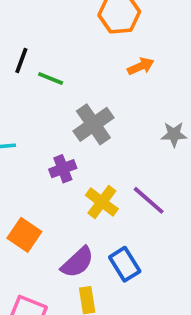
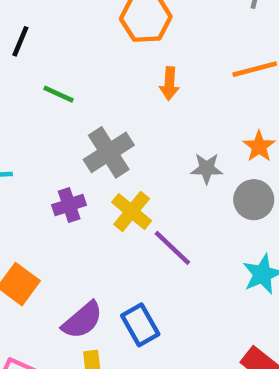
black line: (21, 61) -> (20, 41), moved
orange arrow: (141, 66) -> (169, 84), turned 115
yellow cross: (102, 202) -> (132, 211), moved

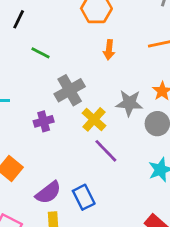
gray star: (207, 168) -> (129, 103), size x1.4
yellow cross: (132, 211) -> (94, 119), moved

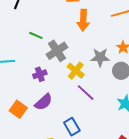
orange arrow: (109, 50) -> (83, 20), size x1.5
green line: (40, 53) -> (36, 35), moved
purple semicircle: (48, 193) -> (43, 102), moved

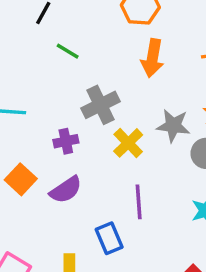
green line: (36, 35) -> (68, 51), moved
purple line: (86, 93) -> (139, 202), moved, turned 36
orange square: (18, 109) -> (21, 179), moved

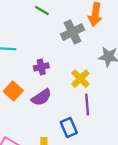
gray cross: (100, 105) -> (72, 32), moved
yellow cross: (128, 143) -> (80, 79), moved

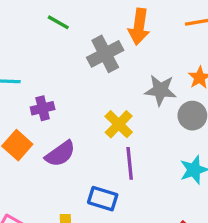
purple cross: (41, 67) -> (43, 108), moved
blue rectangle: (69, 128) -> (103, 199), turned -48

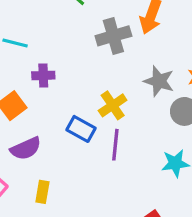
purple semicircle: (60, 154) -> (26, 148), moved
blue rectangle: (103, 199) -> (81, 129), moved

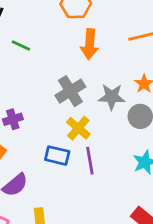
gray cross: (113, 36) -> (70, 91), moved

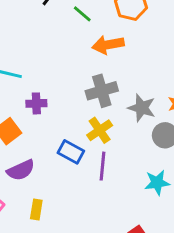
orange arrow: (90, 44) -> (108, 45), moved, turned 60
green line: (21, 46) -> (82, 14), moved

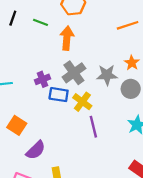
orange arrow: (108, 45) -> (67, 38), turned 125
purple cross: (36, 103) -> (43, 79), moved
blue rectangle: (71, 152) -> (59, 95), moved

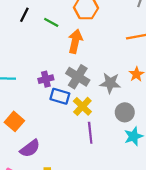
gray cross: (74, 73) -> (78, 77), turned -30
gray circle: (131, 89) -> (125, 112), moved

